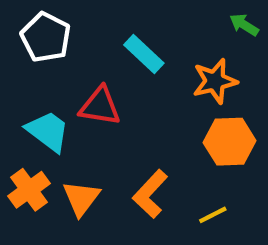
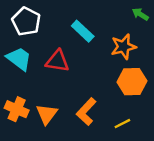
cyan trapezoid: (48, 131) -> (19, 59), moved
orange cross: (29, 190) -> (17, 109), turned -30

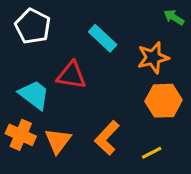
cyan trapezoid: (19, 59) -> (34, 95), moved

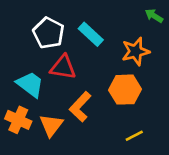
white pentagon: (33, 26) -> (49, 33), moved
orange hexagon: (163, 101) -> (125, 90), moved
orange L-shape: (107, 138) -> (80, 107), moved

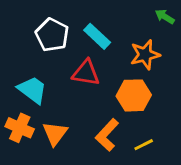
red triangle: (63, 67) -> (86, 73), moved
orange L-shape: (80, 107) -> (107, 135), moved

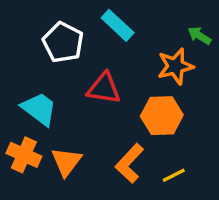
green arrow: (165, 17) -> (199, 36), moved
cyan rectangle: (97, 36) -> (118, 25), moved

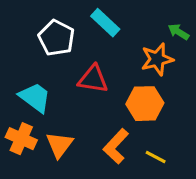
yellow line: (174, 175) -> (156, 157), turned 55

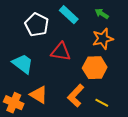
green arrow: (178, 32) -> (102, 14), moved
orange cross: (21, 139) -> (14, 103), moved
orange triangle: (59, 145) -> (39, 95), turned -36

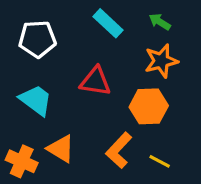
white pentagon: (37, 25) -> (37, 39), moved, turned -30

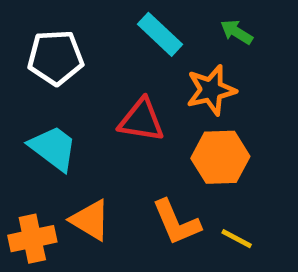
orange star: (161, 61) -> (211, 90), moved
orange L-shape: (119, 150) -> (176, 222), turned -66
orange cross: (22, 161) -> (32, 239), turned -36

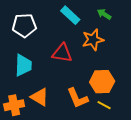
cyan trapezoid: (53, 148) -> (23, 65), turned 55
orange hexagon: (220, 157) -> (102, 82), moved

